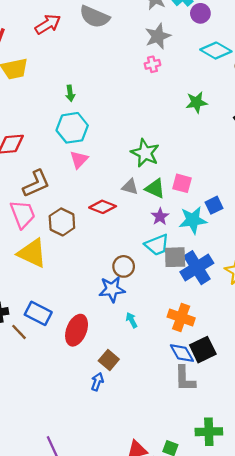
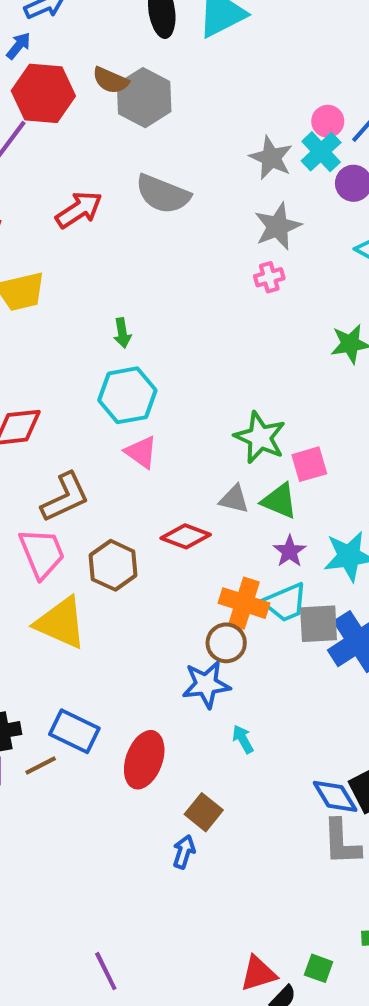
pink triangle: (79, 160) -> (141, 452), turned -36
pink square: (182, 183) -> (309, 464), moved, turned -30
orange cross: (181, 317) -> (244, 603), moved
brown line: (19, 332) -> (41, 765), turned -72

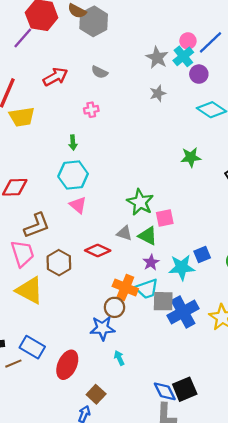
gray semicircle: (163, 194) -> (100, 72), size x0.6
gray star: (278, 226) -> (158, 93), size x0.7
pink cross: (269, 277) -> (91, 110), moved

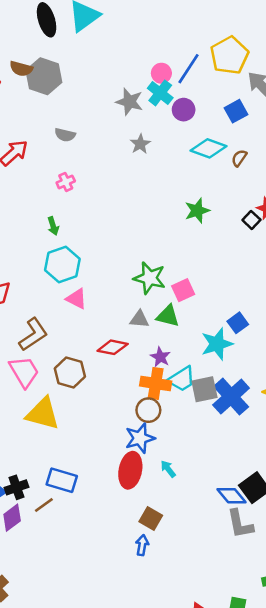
purple star: (151, 262) -> (160, 357), moved
red ellipse: (67, 365) -> (130, 470), moved

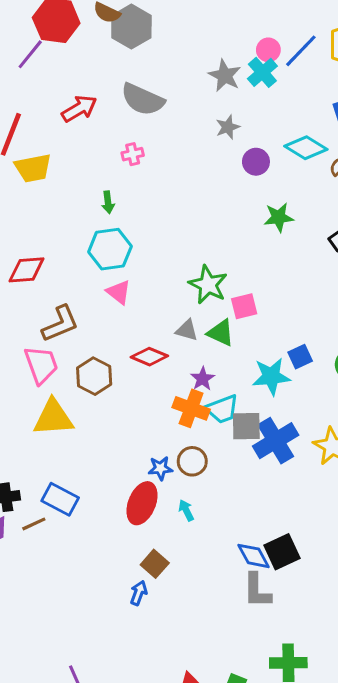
purple circle: (184, 110) -> (256, 162), moved
gray semicircle: (65, 135) -> (143, 99), size x1.8
brown circle: (148, 410) -> (192, 461), moved
yellow triangle: (43, 414) -> (53, 418), turned -30
blue star: (140, 438) -> (160, 468), size x0.7

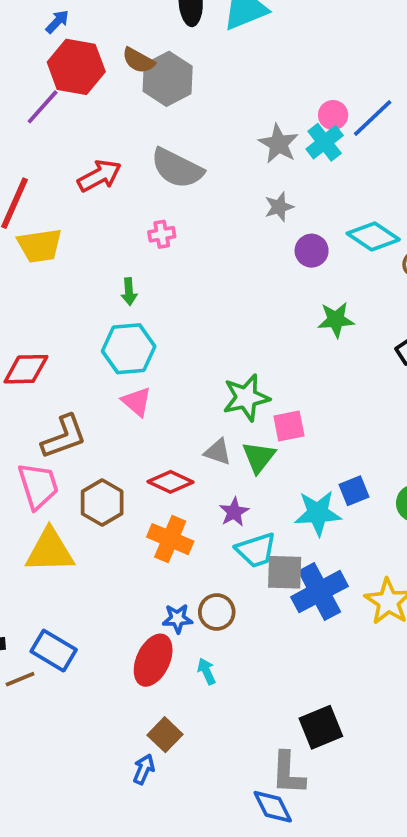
green star: (208, 285) -> (246, 398), turned 30
green triangle: (221, 333) -> (259, 457), turned 40
orange cross: (191, 408) -> (170, 539), moved
blue diamond: (253, 556) -> (273, 807), moved

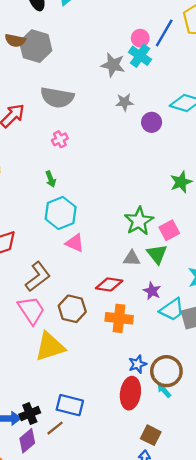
gray star: (279, 207) -> (125, 102), turned 30
green star: (336, 320) -> (181, 182), moved
brown circle: (217, 612) -> (166, 371), moved, size x1.4

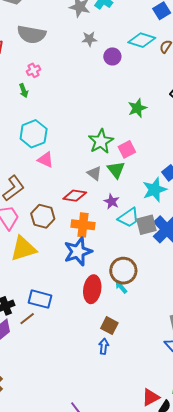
green arrow: (51, 179) -> (24, 91), moved
gray triangle: (132, 258) -> (94, 173), turned 35
blue star: (137, 364) -> (78, 252), moved, size x1.8

